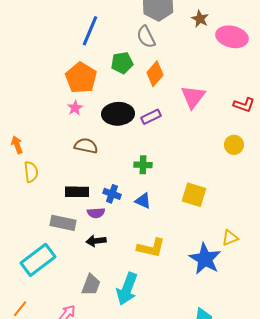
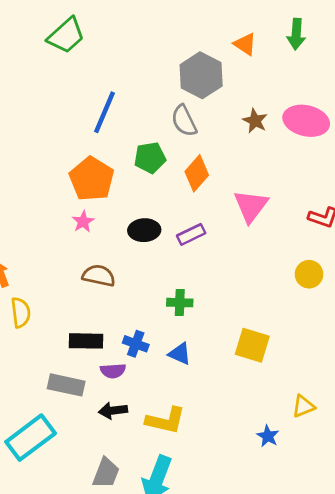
brown star: (200, 19) -> (255, 121), moved
black ellipse: (118, 114) -> (144, 230), size x0.7
yellow L-shape: (151, 248) -> (166, 420), moved
blue star: (205, 259) -> (268, 436), size x0.5

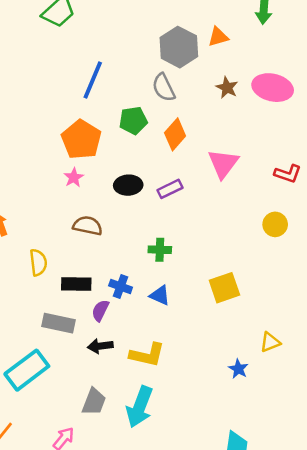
orange triangle: (245, 44) -> (218, 37), moved, turned -50
yellow semicircle: (21, 313) -> (38, 262), moved
yellow square: (252, 345) -> (224, 288), turned -36
purple semicircle: (113, 371) -> (100, 311), turned 120

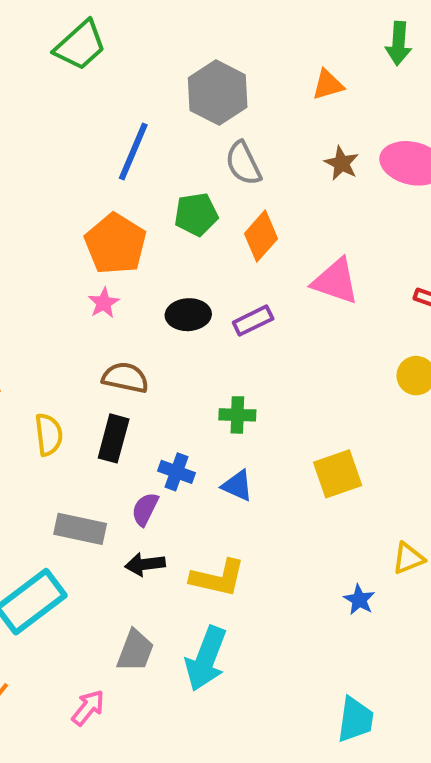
gray hexagon: (179, 47) -> (218, 93), moved
pink triangle: (223, 164) -> (336, 281), turned -48
black rectangle: (76, 284) -> (114, 438), moved, turned -76

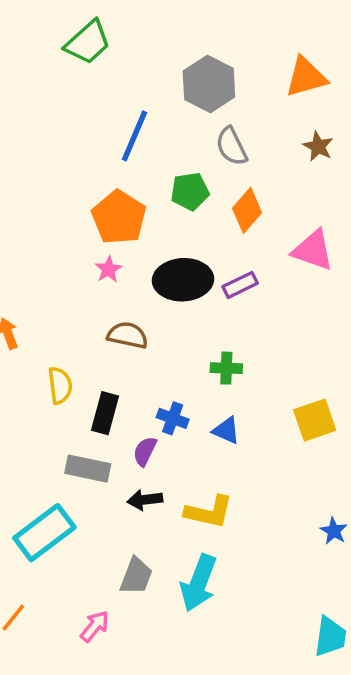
orange triangle: (328, 85) -> (306, 77), size x1.5
black ellipse: (188, 315) -> (183, 280), size x1.5
black rectangle: (114, 438) -> (105, 413), moved

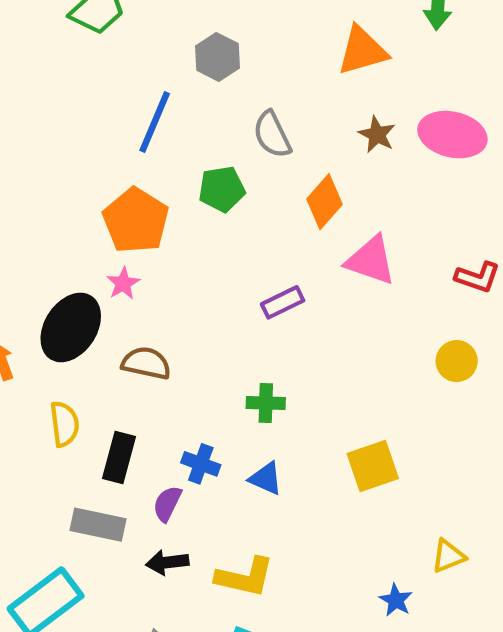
gray hexagon: (209, 84) -> (218, 57), moved, size x0.7
orange diamond: (247, 210) -> (325, 202), moved
black ellipse: (183, 280) -> (71, 327), moved, turned -54

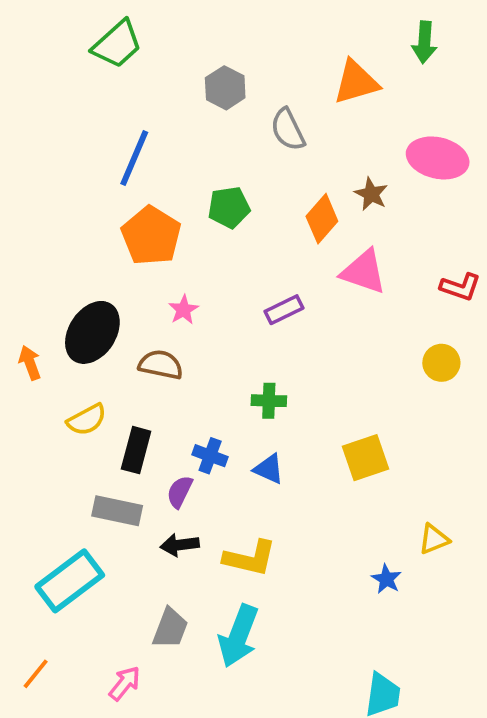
blue line: (155, 122) -> (134, 158), moved
gray semicircle: (272, 135) -> (288, 130), moved
brown star: (377, 135) -> (371, 194), moved
pink star: (123, 283) -> (183, 310), moved
yellow semicircle: (64, 424) -> (87, 420), turned 69

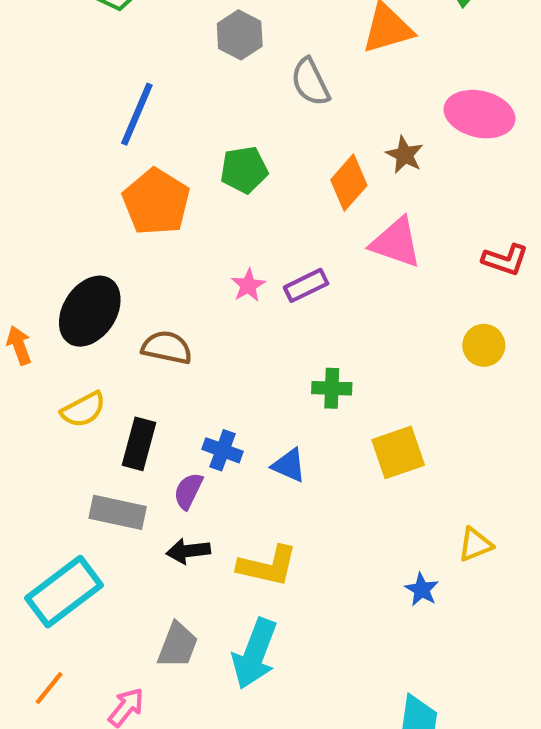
pink star: (183, 310) -> (248, 285), moved
green cross: (269, 401) -> (332, 388), moved
orange line: (36, 674) -> (49, 688), moved

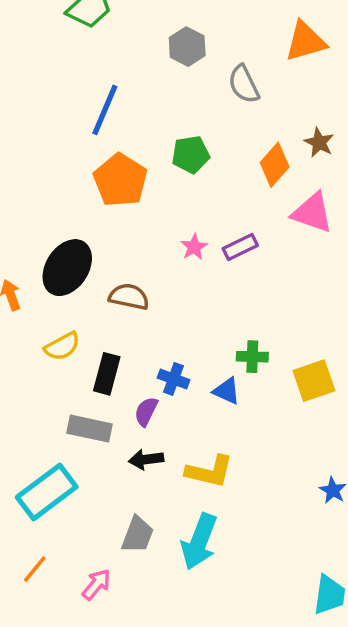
green cross: (332, 388) -> (252, 357), moved

